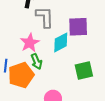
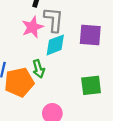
cyan diamond: (61, 42) -> (55, 45), moved
pink star: (30, 43) -> (32, 27), moved

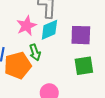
pink star: (32, 27) -> (26, 26), moved
purple square: (90, 35) -> (81, 35), moved

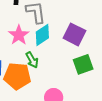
purple square: (81, 35) -> (74, 34), turned 35
orange pentagon: (18, 65) -> (17, 76), turned 30

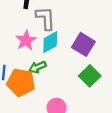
green arrow: (32, 60) -> (38, 67), turned 91
green square: (83, 64) -> (90, 76), turned -30

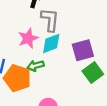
purple square: (83, 44) -> (83, 50), turned 35
green square: (90, 76) -> (93, 73), moved

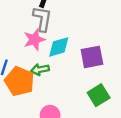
gray L-shape: (50, 20) -> (42, 19), moved
green square: (93, 73) -> (99, 95), moved

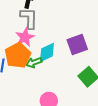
cyan diamond: (59, 47) -> (47, 52), moved
orange pentagon: (19, 81) -> (18, 55), moved, turned 30

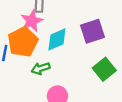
green arrow: (34, 63) -> (41, 68), moved

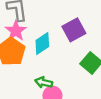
green arrow: (41, 68) -> (44, 82), moved, turned 42

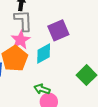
purple square: (74, 30) -> (58, 30), moved

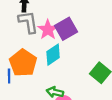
pink star: (21, 40) -> (48, 30), moved

